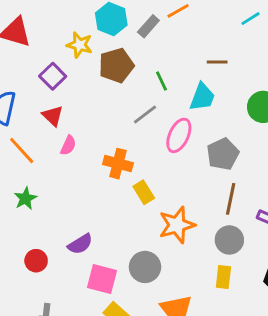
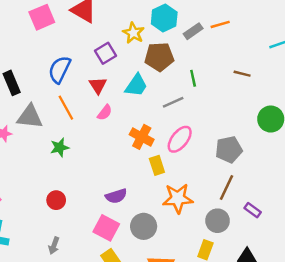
cyan trapezoid: (202, 97) -> (136, 85), moved
pink ellipse: (179, 135) -> (180, 139), moved
purple semicircle: (80, 244) -> (116, 196), moved

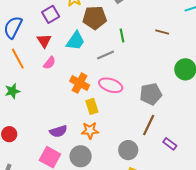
pink ellipse: (180, 139) -> (111, 85), turned 70
orange star: (178, 198) -> (90, 130), moved, size x0.7
gray circle: (218, 221) -> (128, 150), moved

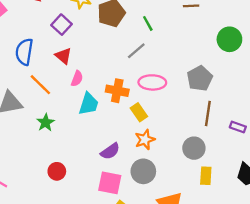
cyan trapezoid: (76, 41) -> (89, 104), moved

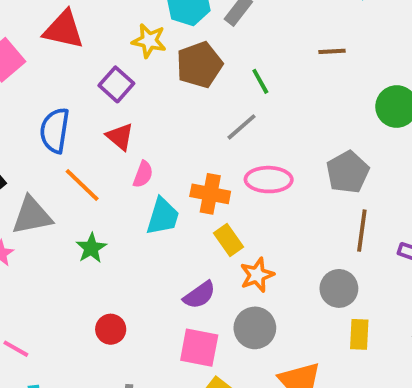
yellow rectangle: (139, 112) -> (229, 240), moved

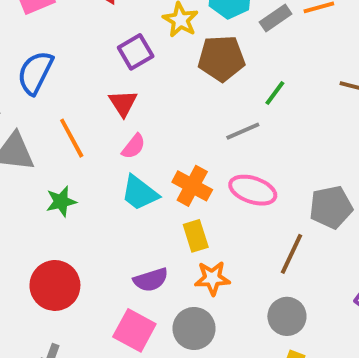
green line: (260, 81) -> (275, 93), turned 48
blue semicircle: (55, 130) -> (35, 73), moved
cyan trapezoid: (163, 216) -> (140, 193), turned 93
brown line: (362, 231) -> (291, 254), moved
red circle: (111, 329) -> (55, 285), size x1.6

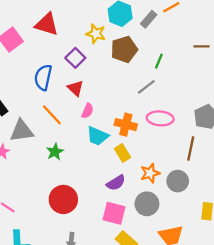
blue semicircle: (35, 73) -> (43, 77), moved
yellow rectangle: (196, 236) -> (122, 153), moved
gray circle: (287, 316) -> (178, 181), moved

